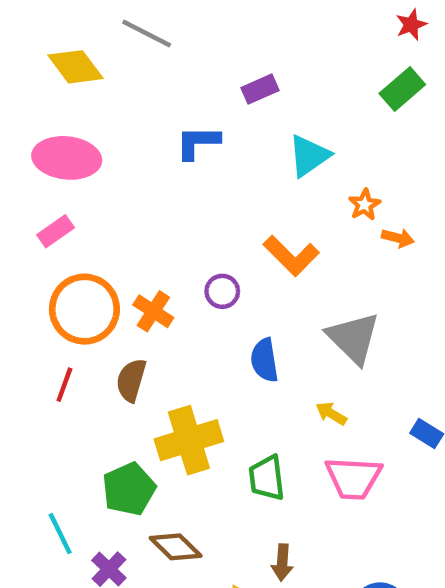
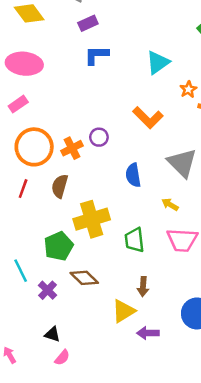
purple rectangle: (260, 89) -> (88, 23), moved
purple circle: (222, 291) -> (99, 137), moved
orange cross: (153, 311) -> (72, 148), turned 30

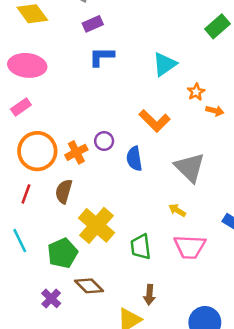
blue semicircle: (133, 175) -> (134, 159), moved
yellow cross: (92, 219) -> (97, 225), turned -32
cyan line: (21, 271) -> (20, 241), moved

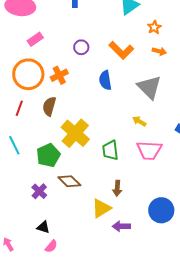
pink rectangle: (21, 107) -> (35, 39), moved
orange arrow: (215, 111) -> (159, 51), moved
purple circle: (104, 141) -> (81, 47), moved

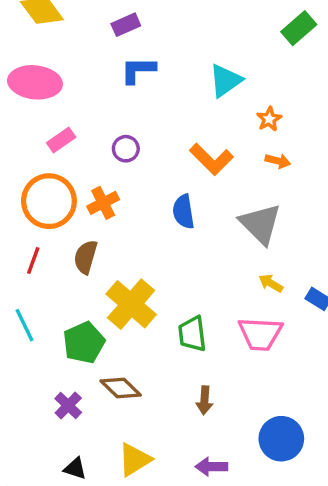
purple circle: (81, 47) -> (126, 149), moved
yellow arrow: (139, 121) -> (271, 283), moved
yellow triangle: (101, 208) -> (135, 460), moved

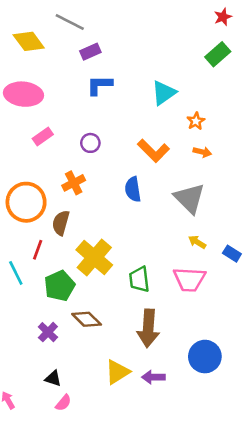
orange circle: (49, 201) -> (26, 202), moved
red line: (33, 261) -> (38, 250), moved
brown arrow: (204, 400) -> (148, 328), size x1.8
yellow triangle: (135, 460) -> (117, 372), moved

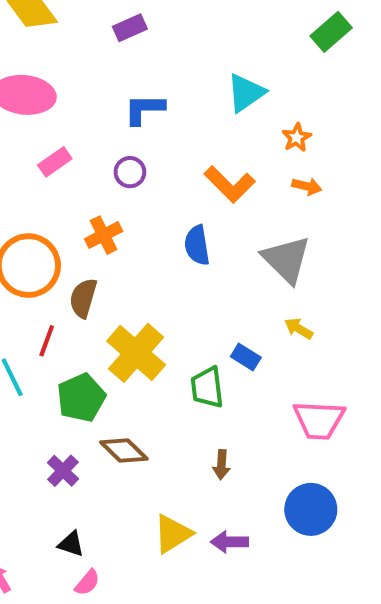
blue L-shape: (99, 85) -> (144, 109), moved
blue rectangle: (232, 254) -> (246, 357), moved
pink trapezoid: (189, 279) -> (319, 420), moved
brown arrow: (148, 328) -> (221, 465), size x0.5

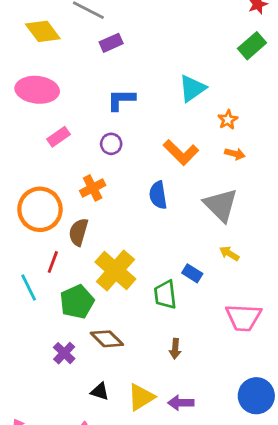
blue circle: (311, 509) -> (256, 396), moved
black triangle: (71, 544) -> (100, 391), moved

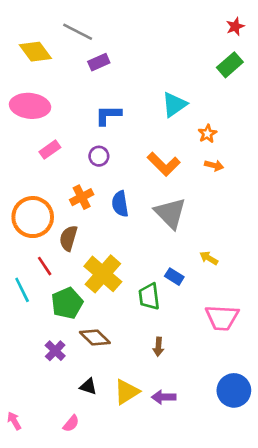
blue semicircle: (158, 195) -> (120, 204), moved
gray triangle: (221, 205) -> (170, 213), moved
red line: (53, 262) -> (45, 266), turned -54

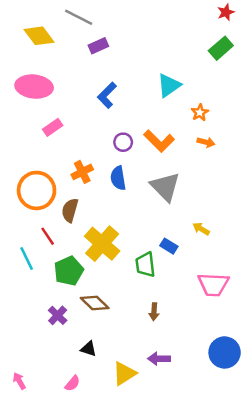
blue L-shape: (108, 115) -> (107, 95), turned -45
purple circle: (99, 156) -> (123, 142), moved
yellow triangle: (127, 392) -> (124, 373), moved

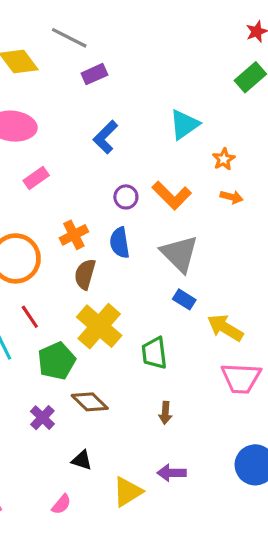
brown semicircle: (70, 210) -> (85, 274), moved
yellow arrow: (201, 229) -> (225, 328), moved, size x1.6
blue rectangle: (169, 246) -> (184, 299), moved

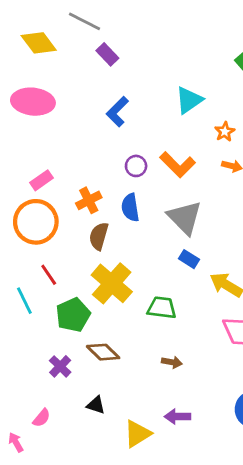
purple rectangle: (94, 74) -> (107, 54), turned 70
pink rectangle: (36, 178) -> (42, 180), moved
green trapezoid: (154, 353) -> (162, 308), turned 104
brown arrow: (165, 413) -> (172, 362), turned -84
pink semicircle: (61, 504) -> (42, 418), moved

